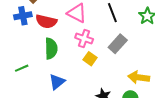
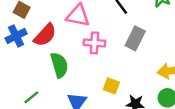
red semicircle: (46, 21) -> (45, 35), turned -45
yellow square: (90, 59) -> (111, 86), moved

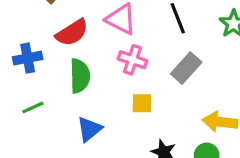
blue cross: (16, 36) -> (28, 58), moved
yellow square: (111, 86) -> (142, 103), moved, turned -35

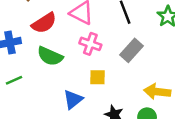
green semicircle: (80, 76) -> (50, 56), turned 115
blue triangle: (89, 129) -> (73, 99), moved

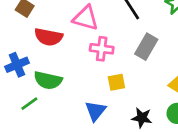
red semicircle: (44, 23) -> (48, 37), turned 55
green semicircle: (50, 56) -> (48, 80), moved

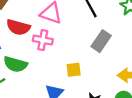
pink cross: (102, 49) -> (43, 40), moved

